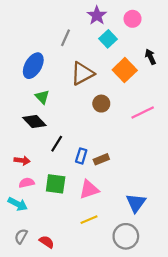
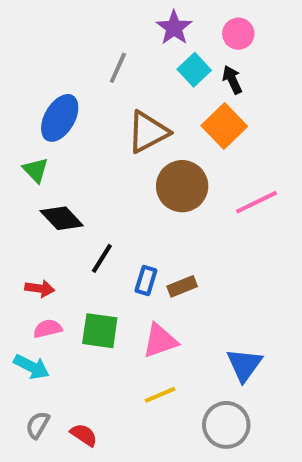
black arrow: (150, 57) -> (232, 80), moved
green triangle: (42, 97) -> (36, 170), moved
brown circle: (101, 104) -> (182, 186), size x1.6

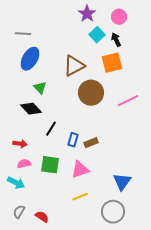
gray line: (118, 68) -> (23, 34), moved, turned 70
orange square: (224, 126) -> (112, 63), turned 30
green triangle: (36, 170) -> (40, 88), moved

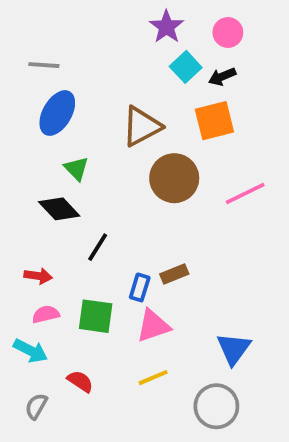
black arrow: (116, 40) -> (222, 77), turned -88
blue rectangle: (73, 140) -> (140, 287), moved
red semicircle: (42, 217) -> (80, 381), moved

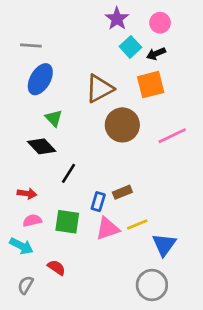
yellow line: (153, 378) -> (137, 224), moved

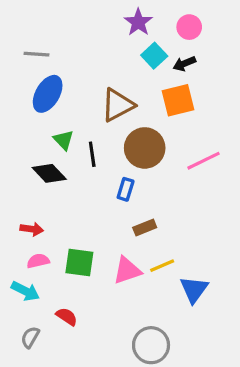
black line: (69, 173) -> (92, 154), moved, turned -40
blue rectangle: (98, 202) -> (126, 189), moved
gray circle: (152, 285) -> (151, 345), moved

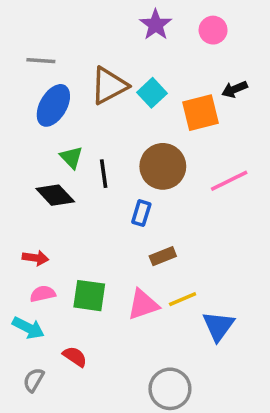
cyan square: (154, 56) -> (152, 93), moved
black arrow: (184, 64) -> (235, 89), moved
brown triangle: (118, 105) -> (109, 86), moved

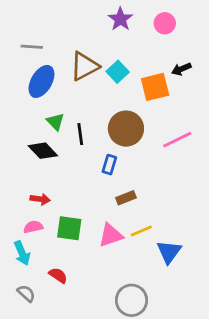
red arrow: (35, 258) -> (40, 199), moved
cyan arrow: (28, 328) -> (22, 253), turned 40
gray semicircle: (34, 380) -> (26, 293), turned 102

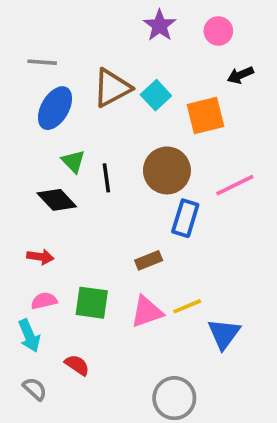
black arrow: (181, 69) -> (240, 75), moved
blue rectangle: (109, 165) -> (185, 218), moved, size x1.4
brown rectangle: (126, 198) -> (149, 260), moved
red arrow: (40, 199) -> (40, 257), moved

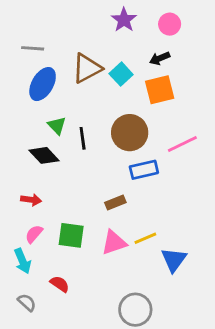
black arrow: (240, 75) -> (160, 58), moved
blue rectangle: (185, 218) -> (144, 170), turned 60
pink semicircle: (44, 301) -> (34, 234), turned -36

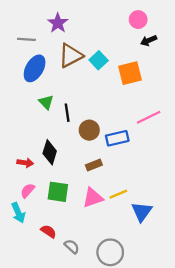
purple star: (124, 20) -> (58, 23), moved
black arrow: (160, 58) -> (149, 40), moved
brown circle: (130, 133) -> (89, 130), moved, size x0.7
black diamond: (44, 155) -> (50, 152), moved, turned 60
gray semicircle: (27, 302) -> (72, 246), moved

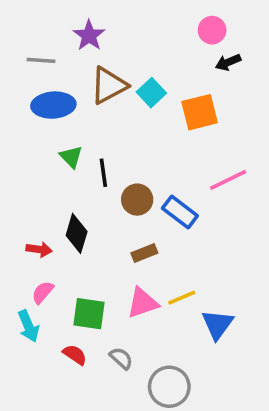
blue ellipse: (35, 68) -> (53, 105), turned 56
blue rectangle: (117, 138) -> (180, 212), turned 50
green square: (58, 192) -> (89, 314), moved
gray semicircle: (72, 246) -> (121, 358), moved

